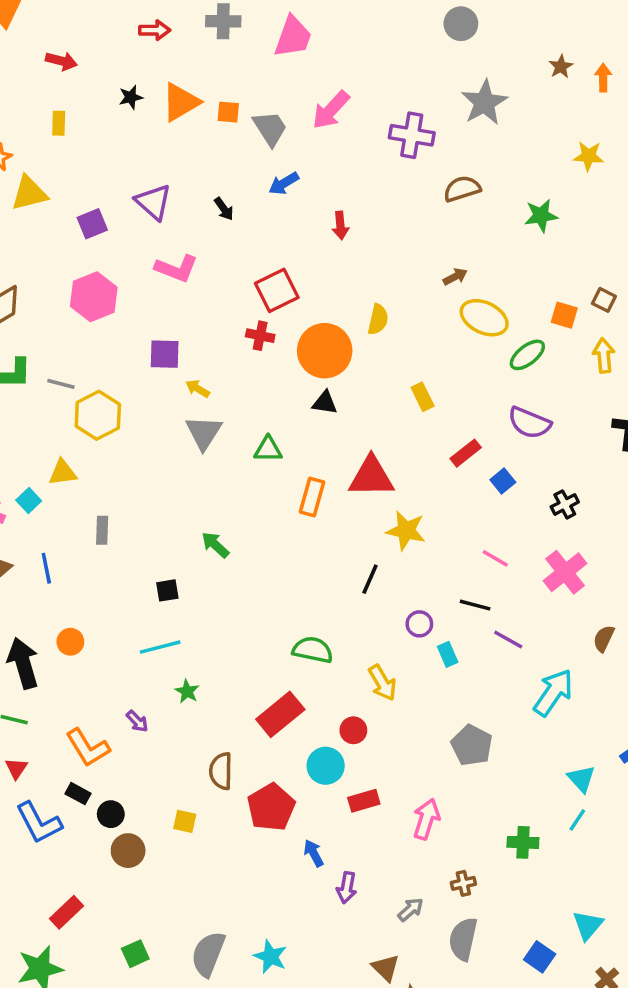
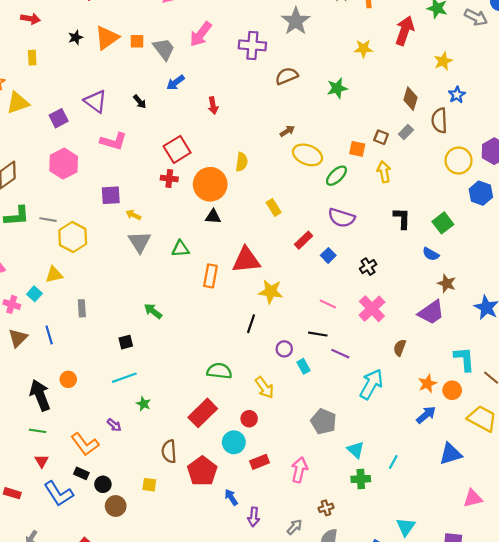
cyan triangle: (581, 779) -> (356, 450), moved

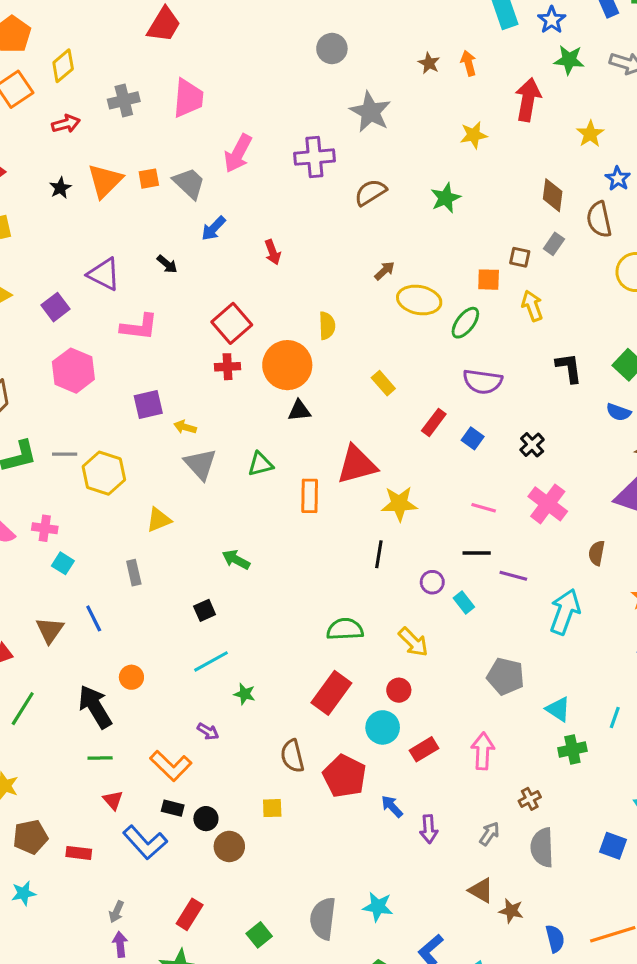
yellow triangle: (54, 275) -> (159, 520), moved
pink cross: (12, 304) -> (45, 528), moved

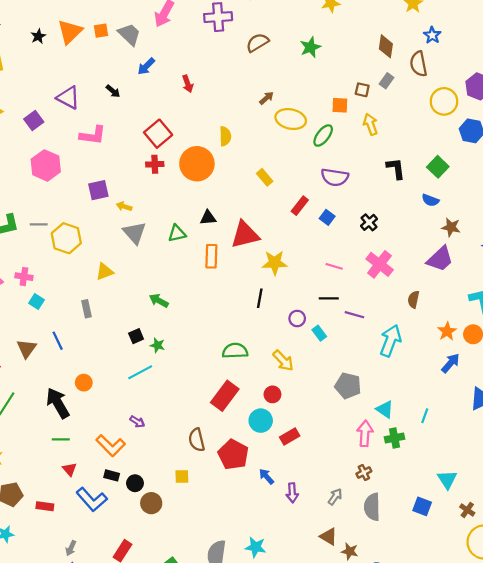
black triangle: (299, 411) -> (208, 218), moved
green star: (245, 694) -> (157, 345), moved
pink arrow: (483, 751) -> (365, 433), moved

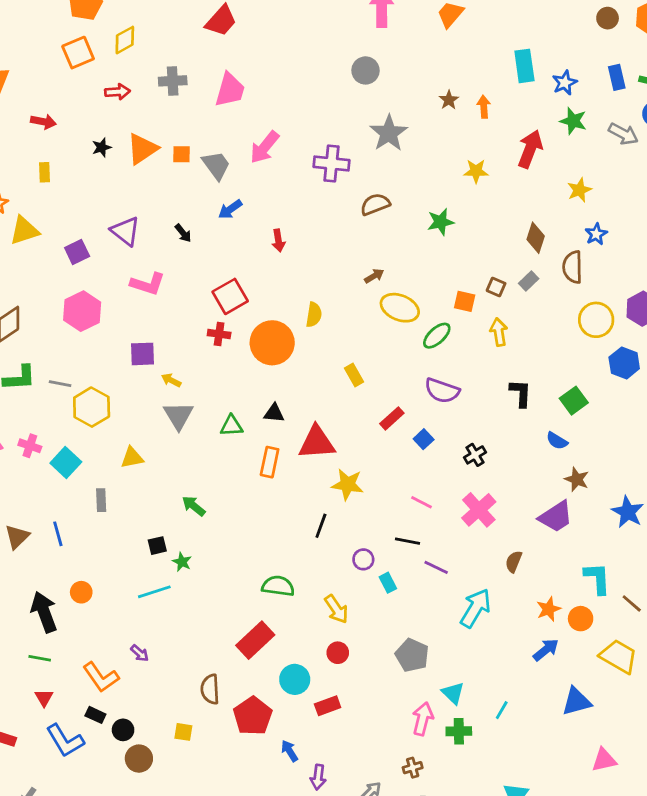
cyan square: (36, 301) -> (66, 462), moved, size x1.5
red circle: (272, 394) -> (338, 653), moved

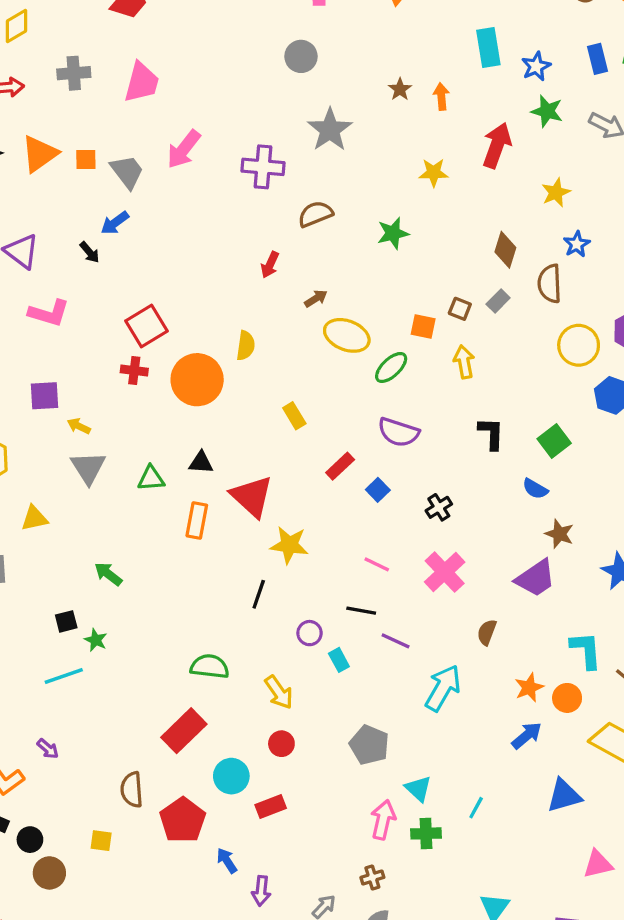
blue arrow: (230, 209) -> (115, 223), moved
red arrow: (278, 240) -> (270, 265), moved, turned 35
red triangle: (317, 443) -> (252, 496), turned 48

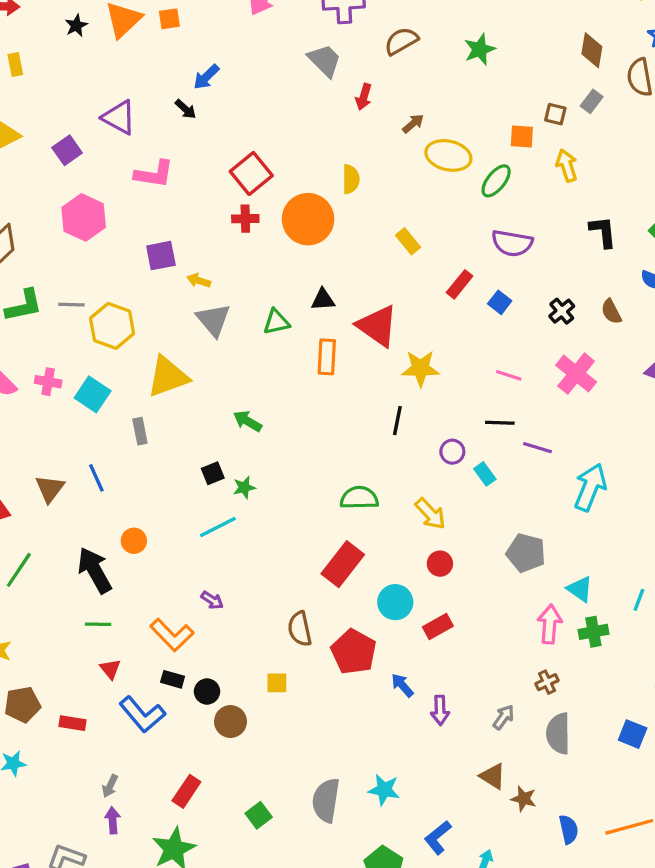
gray trapezoid: (127, 172) -> (325, 60), moved
yellow triangle: (34, 518) -> (168, 377), size x1.6
brown semicircle: (487, 632) -> (611, 312), moved, turned -40
green star: (96, 640) -> (244, 487), turned -30

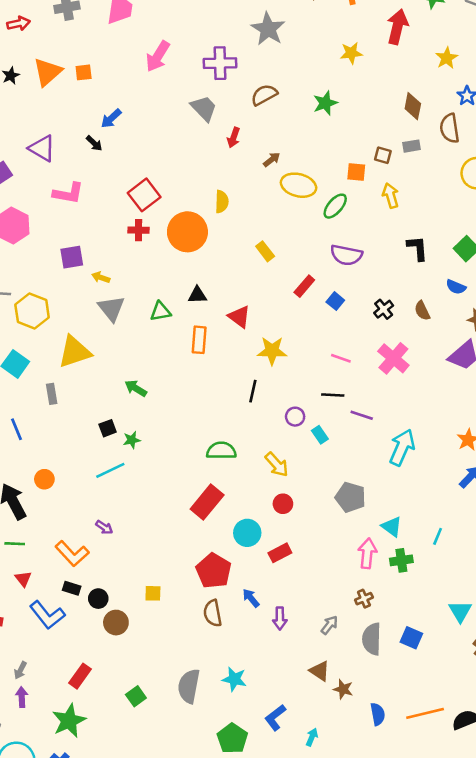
gray rectangle: (592, 101) -> (412, 146), turned 42
red triangle: (377, 326) -> (239, 317), size x0.7
brown semicircle: (300, 629) -> (213, 613), moved
blue square: (633, 734) -> (411, 638), moved

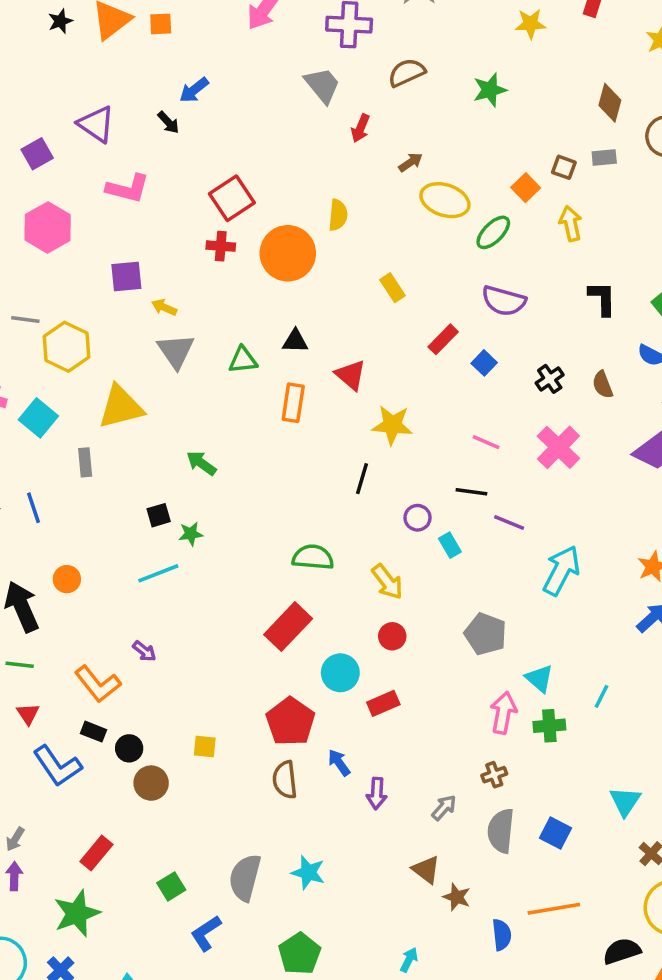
orange square: (356, 172) -> (526, 188), turned 36
orange line: (425, 713) -> (554, 909), moved
blue L-shape: (275, 718) -> (206, 933), moved

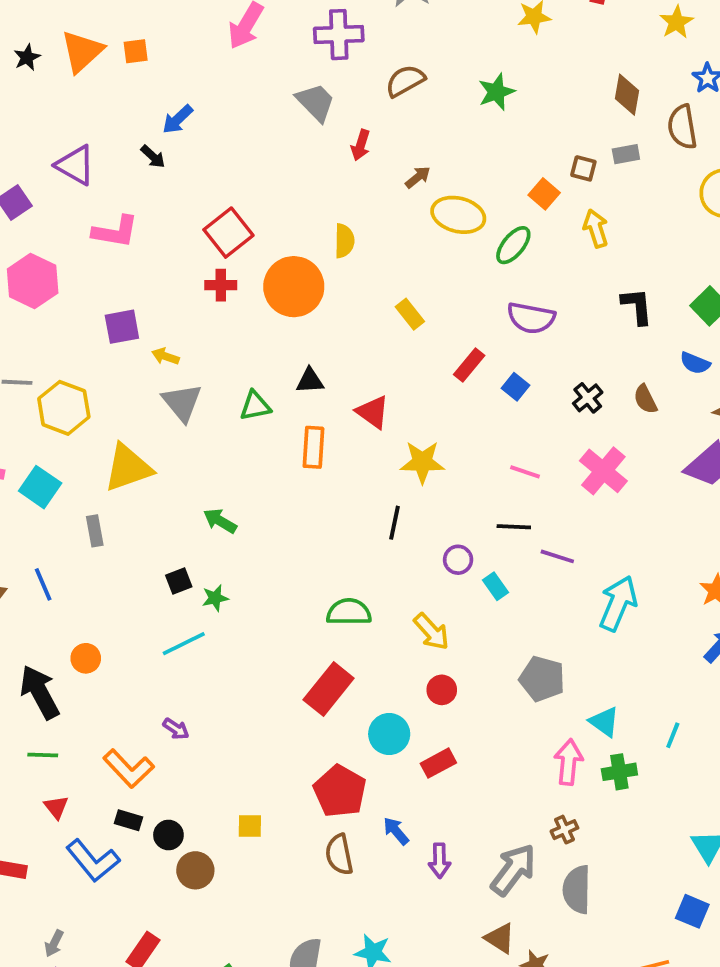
gray arrow: (444, 808) -> (513, 870), size x1.8
blue square: (555, 833) -> (692, 911), moved

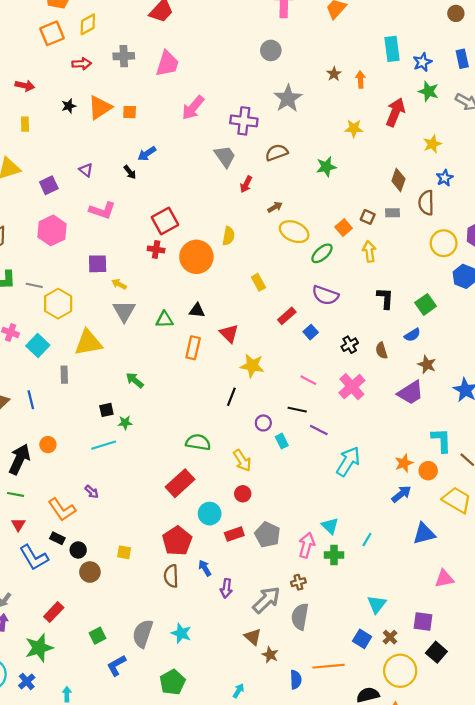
purple triangle: (75, 165) -> (86, 170), size x0.6
blue semicircle: (695, 363) -> (412, 335), turned -63
gray pentagon: (542, 679) -> (268, 535), moved
black arrow: (40, 692) -> (19, 459), turned 44

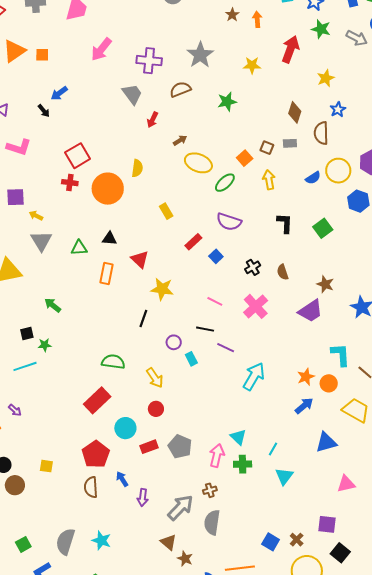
gray star: (288, 98) -> (200, 55), moved
blue semicircle: (412, 335) -> (313, 178), moved
cyan triangle: (377, 604) -> (284, 476), moved

